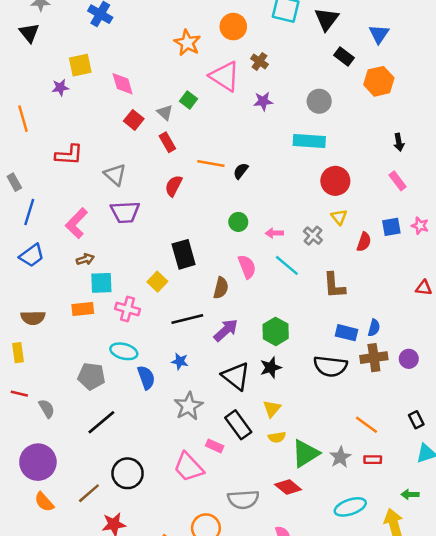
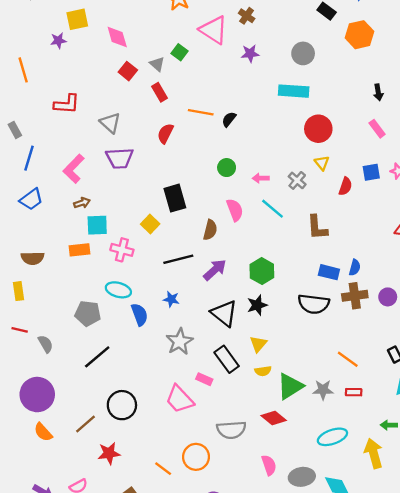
gray star: (340, 457) -> (323, 390), turned 30

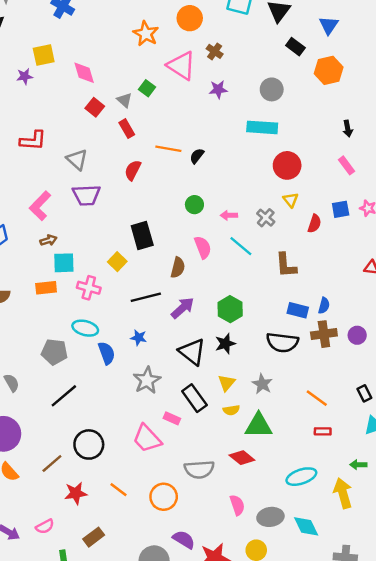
green triangle: (290, 386) -> (259, 425), turned 32
gray star: (323, 390) -> (262, 384), moved, turned 30
orange line: (163, 469) -> (118, 490), moved

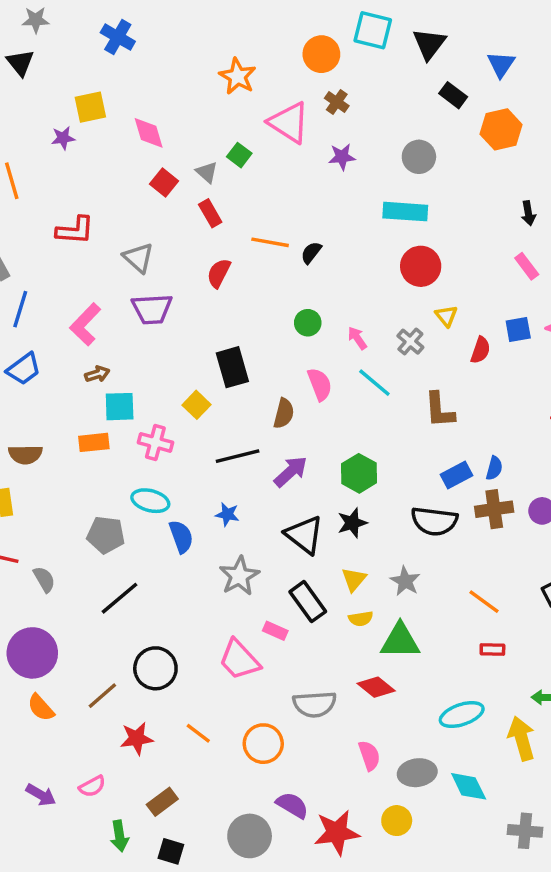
orange circle: (190, 18) -> (321, 54), moved
red circle: (287, 165) -> (421, 266), moved
pink arrow: (229, 215) -> (357, 338), turned 56
blue rectangle: (298, 310) -> (457, 475), turned -42

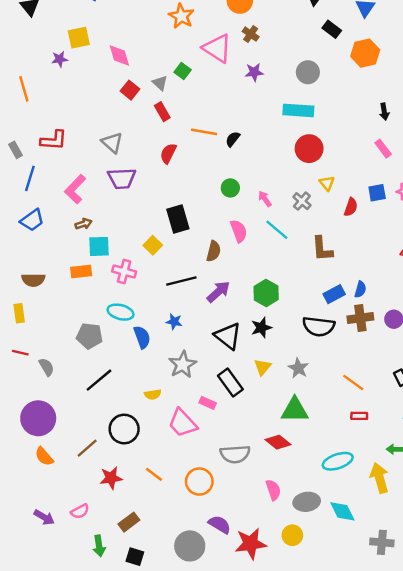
red L-shape: (75, 230) -> (54, 140), moved
yellow semicircle: (361, 619) -> (153, 394), moved

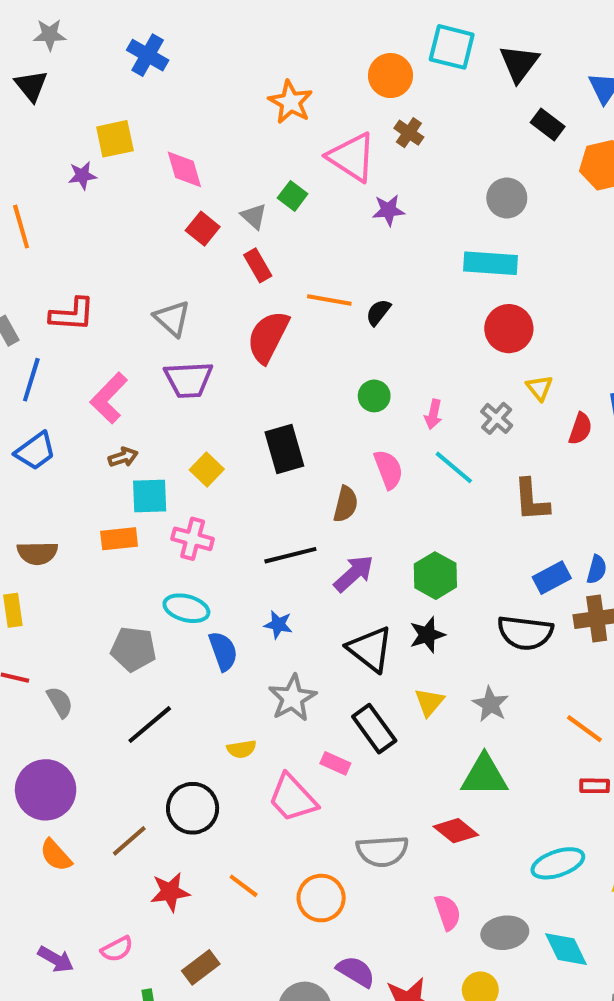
purple star: (254, 72) -> (388, 210), moved
red semicircle: (168, 153) -> (268, 337), size x1.5
pink arrow: (265, 199) -> (433, 414), turned -133
yellow square: (153, 245) -> (207, 469), moved

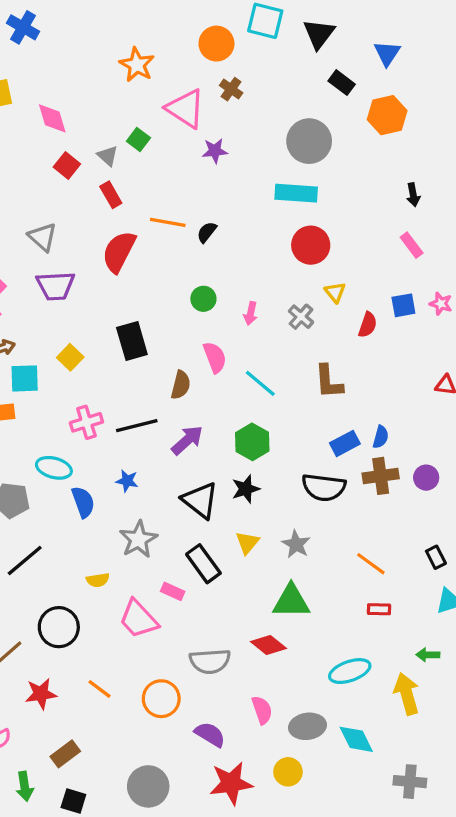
gray circle: (507, 198) -> (309, 141), size x1.4
cyan line: (454, 467) -> (260, 383), moved
pink cross: (193, 539) -> (86, 422), moved, turned -32
purple semicircle: (356, 972) -> (210, 734), moved

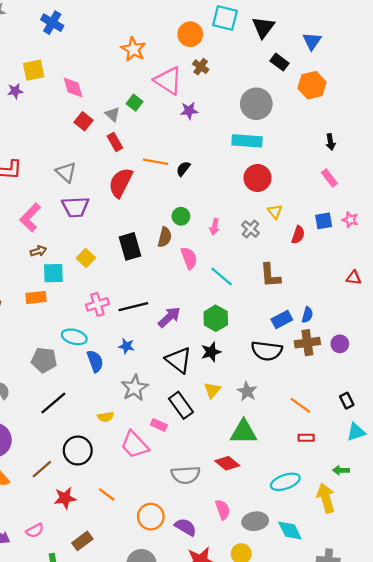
brown semicircle: (181, 385) -> (165, 237), moved
orange circle: (161, 699) -> (151, 517), moved

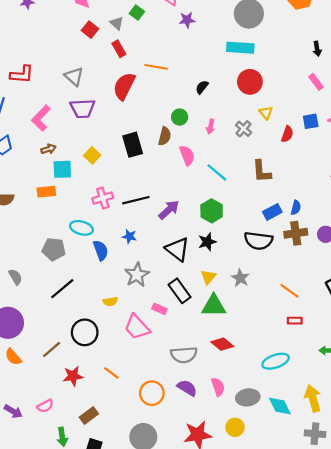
black semicircle: (183, 169) -> (202, 87), moved
green triangle: (244, 432) -> (214, 306), moved
yellow arrow: (326, 498) -> (313, 398), moved
purple semicircle: (186, 527) -> (187, 388), moved

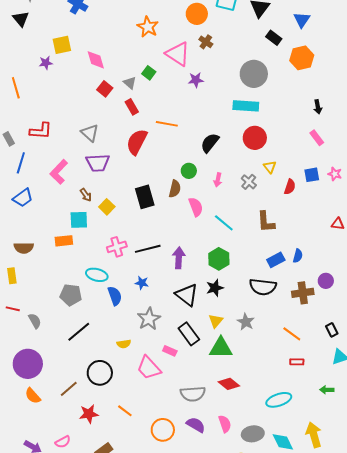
black semicircle: (202, 87) -> (210, 143), size x1.5
brown arrow: (48, 149) -> (86, 195), moved, turned 72
purple arrow: (169, 210) -> (179, 258), turned -45
brown cross: (296, 233) -> (303, 293), moved

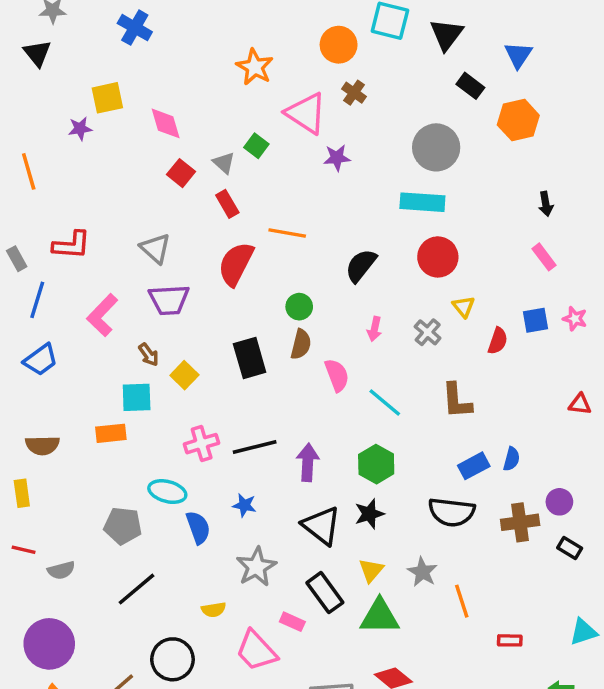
green circle: (189, 171) -> (299, 307), moved
gray semicircle: (35, 321) -> (61, 570), turned 105
black rectangle: (332, 330) -> (570, 548), moved, turned -32
orange line: (292, 334) -> (462, 601), moved, turned 36

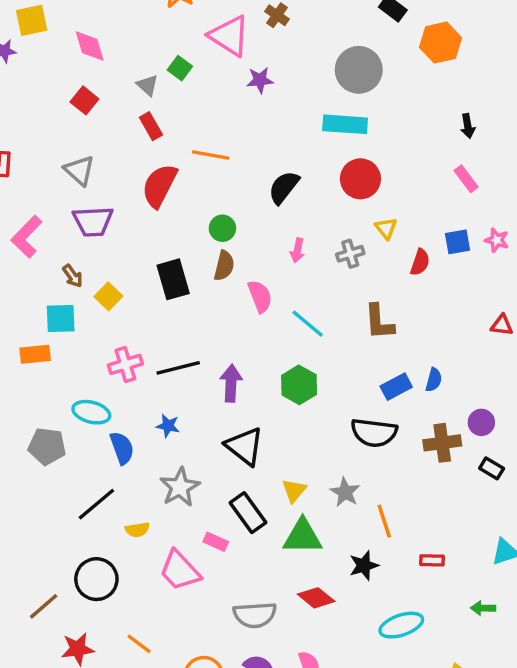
red square: (181, 173) -> (84, 100), moved
gray cross: (428, 332) -> (350, 254), turned 32
black star: (369, 514) -> (364, 565), moved
black line: (137, 589) -> (96, 504), moved

